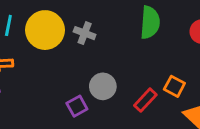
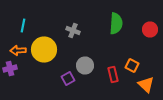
yellow circle: (45, 30) -> (44, 50), moved
red rectangle: (145, 100) -> (113, 74), turned -56

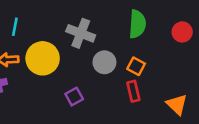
gray cross: (73, 30) -> (81, 33), size x1.5
gray circle: (85, 66) -> (104, 62), moved
orange square: (132, 66) -> (136, 66), moved

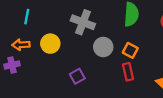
yellow circle: (43, 58) -> (50, 44), size x0.7

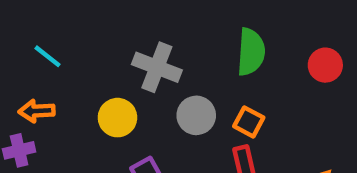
cyan line: (27, 17) -> (47, 56), turned -63
yellow circle: (50, 44) -> (117, 118), moved

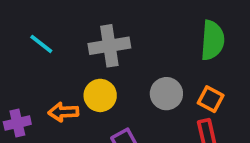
gray cross: (157, 67) -> (109, 46), moved, turned -30
orange arrow: (37, 111) -> (63, 112), moved

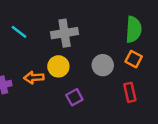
orange square: (211, 99) -> (134, 59), moved

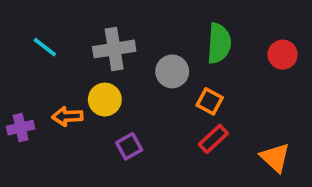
orange square: (134, 59) -> (210, 101), moved
gray circle: (103, 65) -> (172, 71), moved
red rectangle: (130, 92) -> (213, 139), turned 60

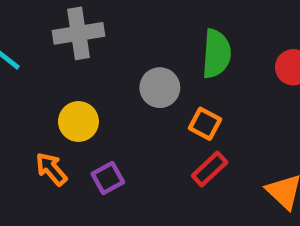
gray cross: (114, 49) -> (78, 33), moved
orange arrow: (67, 116) -> (51, 169), moved, turned 52

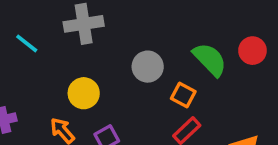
green semicircle: (216, 54) -> (210, 59), moved, turned -48

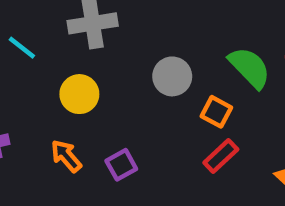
yellow circle: (84, 93) -> (79, 94), moved

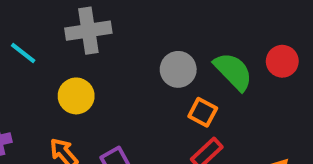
gray circle: (172, 76) -> (178, 69), moved

